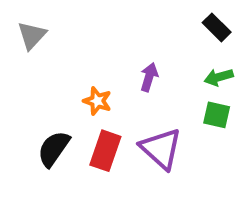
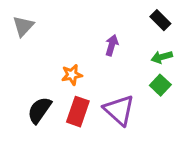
purple arrow: (149, 77) -> (112, 45), moved
orange star: (97, 101) -> (72, 75), turned -30
green square: (217, 115) -> (160, 85), turned 30

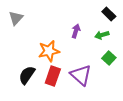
green arrow: (162, 57) -> (102, 35), moved
orange star: (72, 75) -> (49, 51), size x1.5

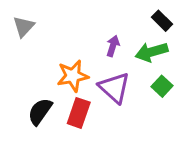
green arrow: (102, 35) -> (152, 52), size x1.5
purple triangle: (81, 75) -> (114, 88), moved

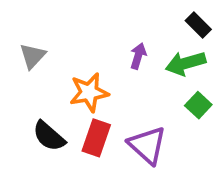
gray triangle: (24, 27) -> (33, 56), moved
purple triangle: (114, 88) -> (147, 145), moved
black semicircle: (40, 111) -> (49, 136), turned -84

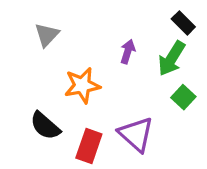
gray triangle: (33, 56) -> (47, 35), moved
green arrow: (186, 63) -> (172, 58), turned -42
red rectangle: (96, 138) -> (89, 146), moved

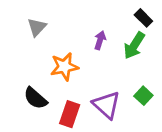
green square: (183, 97) -> (143, 96), moved

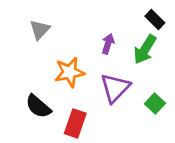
purple triangle: (107, 105) -> (115, 88), moved, turned 32

